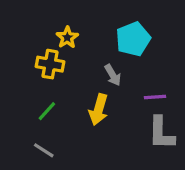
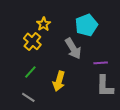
yellow cross: (50, 64) -> (32, 41), turned 30
gray arrow: (113, 75) -> (73, 49), size x1.5
yellow arrow: (99, 110) -> (59, 81), moved

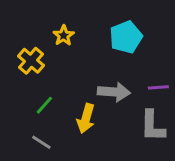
yellow cross: (32, 41) -> (31, 61), moved
gray arrow: (73, 49) -> (114, 92), moved, turned -55
purple line: (101, 63) -> (158, 87), moved

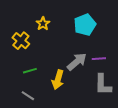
purple line: (158, 87) -> (99, 59), moved
gray arrow: (114, 92) -> (77, 62), turned -45
green line: (44, 105) -> (30, 71), turned 32

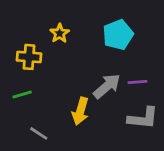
yellow cross: (21, 41) -> (29, 57), turned -36
green line: (30, 71) -> (22, 95), moved
gray L-shape: (103, 85) -> (143, 118), turned -85

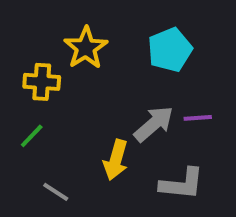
yellow star: (60, 33) -> (86, 48), size x1.5
green line: (22, 95) -> (32, 136), turned -30
gray L-shape: (143, 118) -> (182, 184), moved

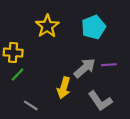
yellow cross: (42, 82) -> (13, 53), moved
gray L-shape: (182, 184) -> (100, 101), turned 50

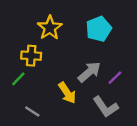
yellow cross: (13, 53) -> (31, 56), moved
purple line: (109, 65) -> (115, 78), moved, turned -40
yellow arrow: (64, 88) -> (67, 93), turned -50

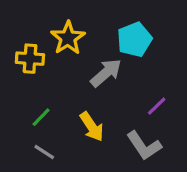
yellow cross: (31, 56) -> (30, 59), moved
gray arrow: (89, 72) -> (106, 73), moved
green line: (18, 79) -> (41, 117), moved

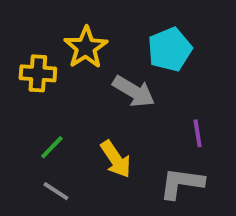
gray arrow: (106, 73) -> (134, 91), turned 72
purple line: (157, 106) -> (198, 133), turned -55
gray L-shape: (144, 146) -> (182, 183), turned 132

